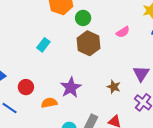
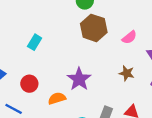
pink semicircle: (123, 32) -> (129, 37), moved
cyan rectangle: (43, 45) -> (35, 42), moved

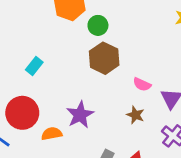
pink semicircle: (129, 37) -> (142, 84), moved, turned 56
red circle: (29, 84) -> (22, 113), size x1.6

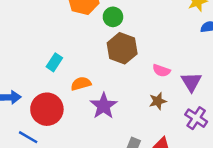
brown star: (135, 115) -> (158, 101), turned -30
orange semicircle: (52, 134) -> (81, 84), moved

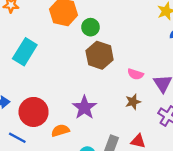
cyan rectangle: (54, 62) -> (25, 52), moved, size x1.6
orange semicircle: (81, 84) -> (60, 131), moved

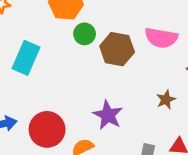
green circle: (90, 27) -> (85, 34), moved
pink semicircle: (135, 74) -> (161, 38), moved, size x1.6

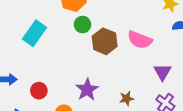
brown star: (166, 100) -> (127, 98), moved
red circle: (47, 129) -> (39, 91), size x0.6

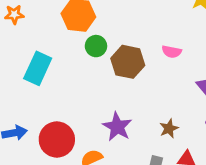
pink semicircle: (140, 40) -> (172, 52), size x0.6
red circle: (39, 91) -> (57, 139), size x1.6

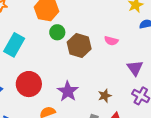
red circle: (57, 139) -> (29, 84), moved

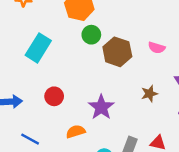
red circle: (29, 84) -> (54, 96), size x0.6
brown star: (105, 96) -> (149, 94), moved

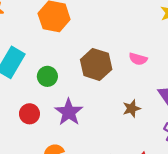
green circle: (91, 35) -> (47, 76), moved
purple star: (101, 107) -> (69, 112), moved

